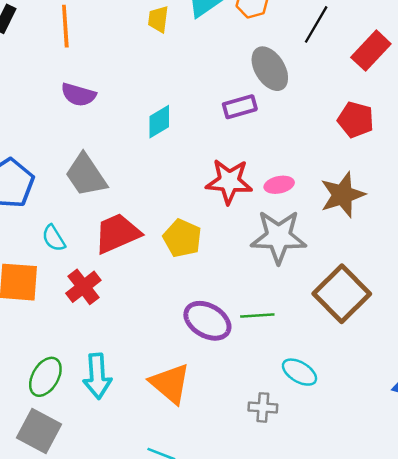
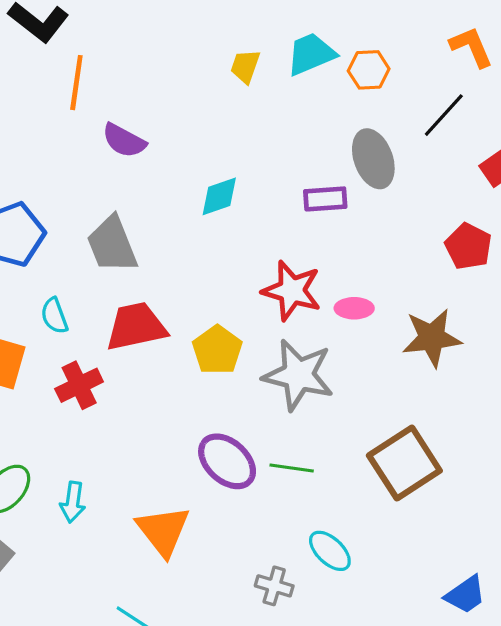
orange line: (65, 26) -> (76, 83), moved
gray star: (279, 237) -> (298, 375), moved
cyan arrow: (97, 376) -> (73, 502), size x0.7

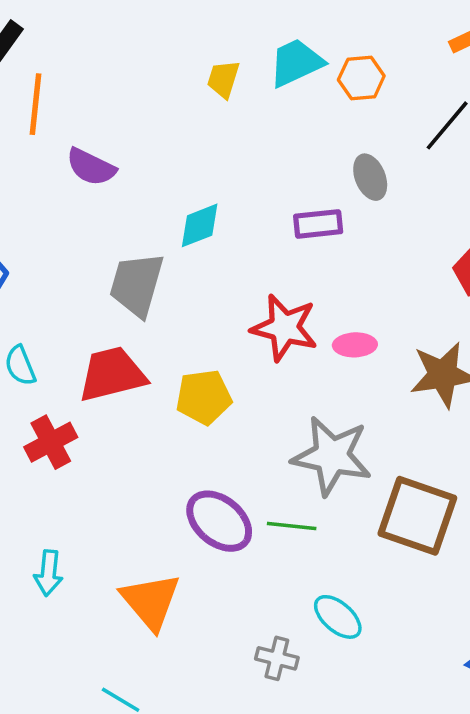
gray ellipse: (373, 159) -> (370, 177), size x0.7
gray trapezoid: (112, 244) -> (137, 284), moved, turned 40
yellow pentagon: (217, 350) -> (204, 397), turned 30
gray star: (298, 375) -> (332, 456), moved
brown square: (404, 463) -> (417, 516), turned -36

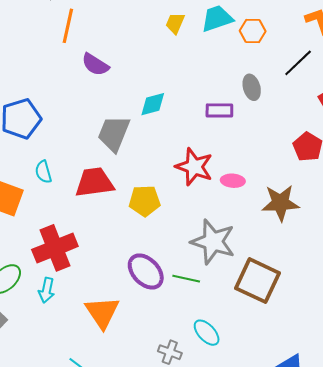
red cross: (51, 442) -> (55, 248), moved, size x1.5

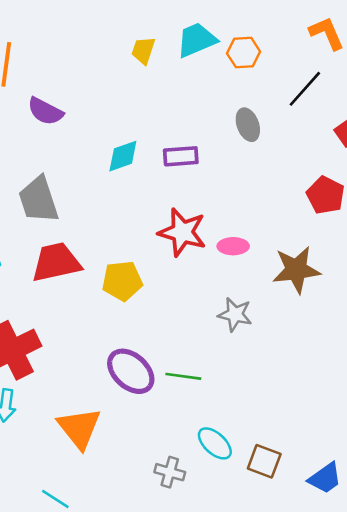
purple rectangle: (219, 110) -> (181, 156), moved
gray trapezoid: (114, 133) -> (39, 200), moved, turned -36
gray star: (213, 242) -> (235, 314), moved, size x0.6
brown square: (257, 281) -> (264, 461), moved, size x0.6

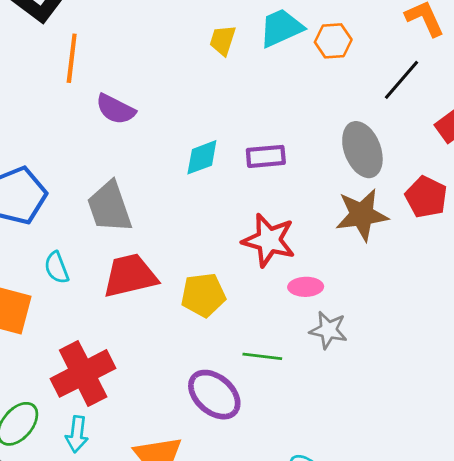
gray ellipse: (248, 125) -> (362, 150), moved, size x1.5
pink ellipse: (233, 246) -> (306, 287), moved
brown star: (296, 270) -> (362, 215), moved
green line: (183, 376) -> (262, 356), moved

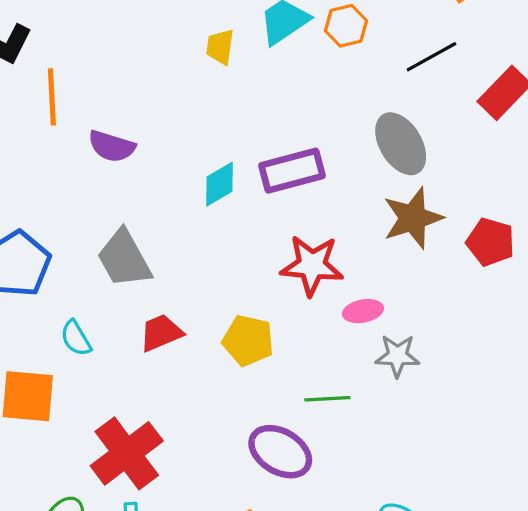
black line: (402, 80) -> (431, 57), turned 30
purple rectangle: (266, 156) -> (292, 171), size x1.4
red pentagon: (426, 197) -> (490, 242), moved
red trapezoid: (130, 276) -> (161, 333), size x0.7
yellow pentagon: (203, 295) -> (248, 340), turned 30

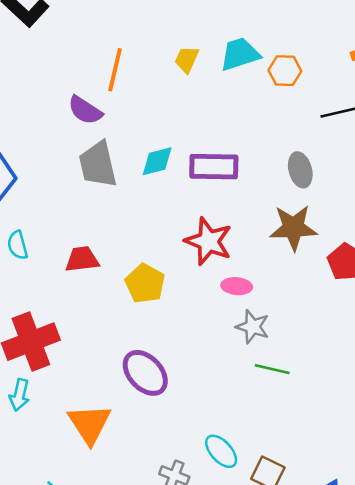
orange line: (52, 97) -> (115, 70), moved
gray ellipse: (401, 144) -> (300, 170), size x0.7
gray trapezoid: (124, 259) -> (98, 164), moved
green line: (327, 399) -> (272, 369), moved

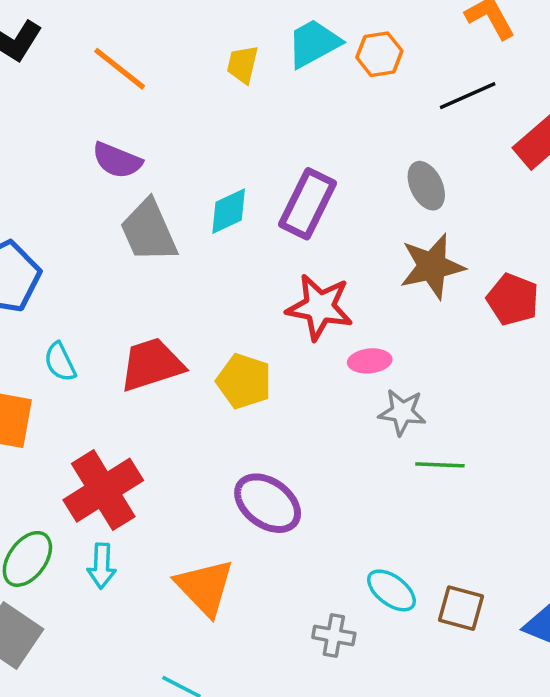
orange line: (115, 70) -> (120, 69), moved, turned -54
purple rectangle: (214, 167) -> (307, 204), turned -54
red trapezoid: (82, 259) -> (152, 365), size x1.4

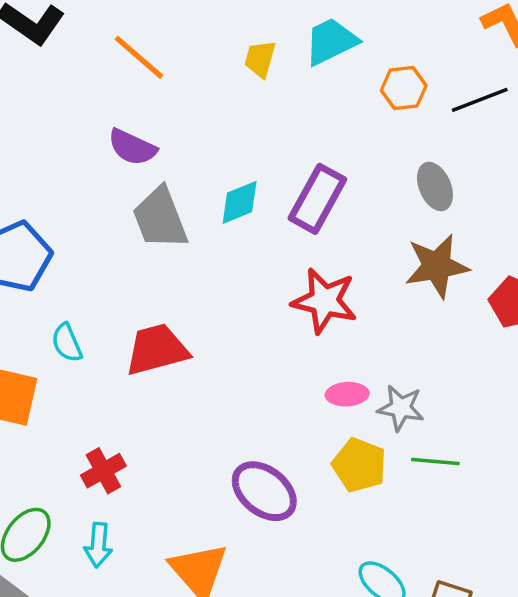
orange hexagon: (379, 54) -> (404, 88), moved
pink ellipse: (370, 361) -> (347, 394), moved
yellow pentagon: (244, 381) -> (359, 465), moved
red cross: (103, 490) -> (103, 471), size x0.6

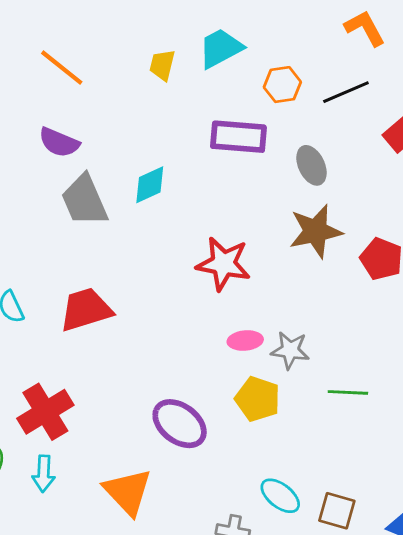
purple rectangle: (317, 199) -> (238, 137), moved, turned 68
green line: (435, 461) -> (348, 392), moved
red cross: (103, 471) -> (45, 412), size x1.5

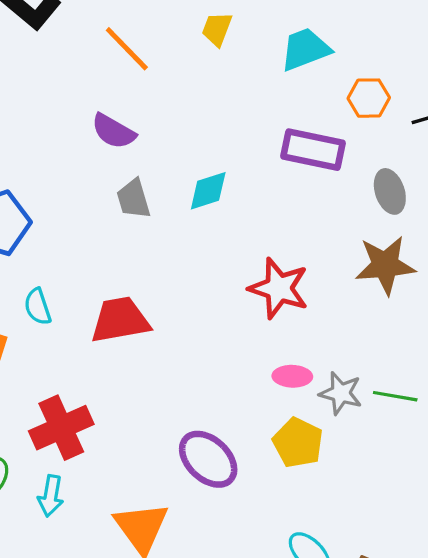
yellow trapezoid: (162, 65) -> (217, 29), moved
gray trapezoid: (84, 200) -> (134, 199), size x0.7
green line: (348, 392) -> (395, 396), moved

